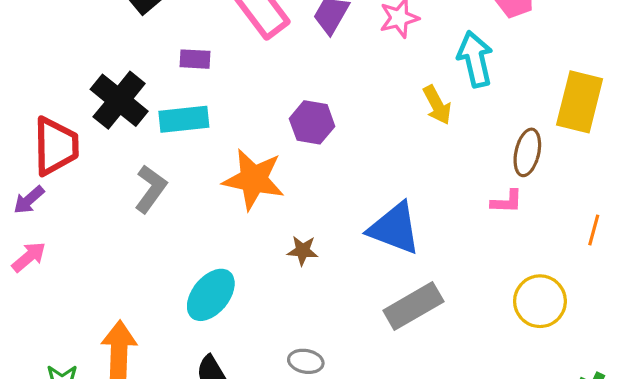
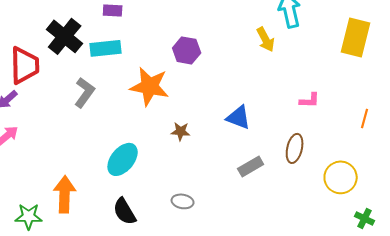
brown ellipse: (527, 152) -> (295, 148), moved
blue triangle: (394, 228) -> (239, 117), size x0.7
yellow circle: (540, 301) -> (341, 177), moved
gray rectangle: (413, 306) -> (251, 166), size x0.7

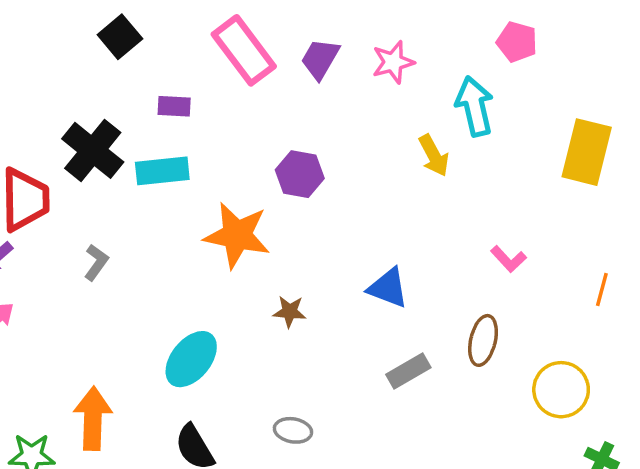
gray L-shape: (85, 92) -> (96, 262), moved, size x0.7
pink L-shape: (310, 100) -> (508, 259), turned 45

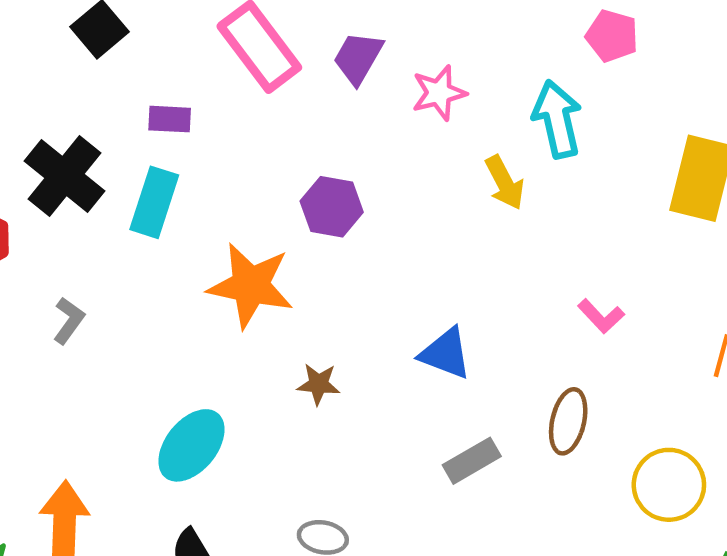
pink star: (393, 62) -> (439, 93), moved
cyan rectangle: (162, 171) -> (154, 202), turned -66

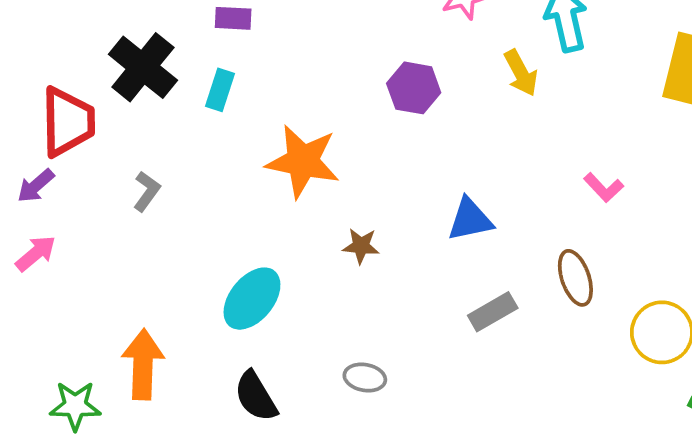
cyan rectangle: (154, 202) -> (220, 90), size x0.7
purple hexagon: (332, 207) -> (414, 88), moved
blue triangle: (446, 353) -> (470, 220), turned -33
brown ellipse: (568, 421) -> (575, 278), turned -32

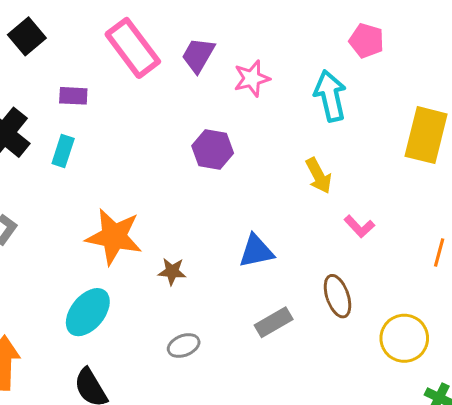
yellow arrow: (521, 73) -> (319, 176), moved
orange star: (303, 161) -> (114, 237), moved
gray ellipse: (365, 378) -> (184, 346), moved, turned -32

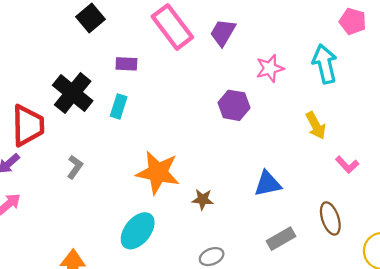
pink star: (252, 78) -> (270, 68), moved

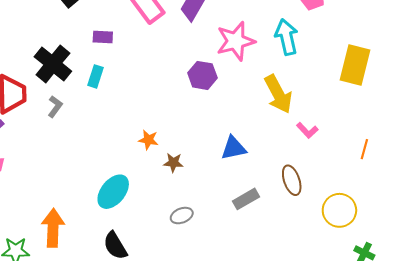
pink star: (270, 68) -> (236, 41), size x1.5
yellow arrow: (316, 125) -> (278, 94), size x1.5
gray L-shape: (75, 167) -> (55, 107), moved
orange star: (158, 173) -> (148, 140), moved, size x0.5

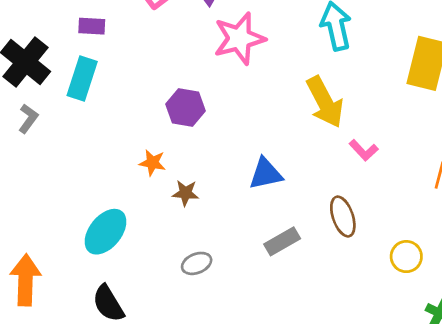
pink star: (236, 41) -> (239, 38), moved
purple hexagon: (202, 75) -> (186, 107), moved
cyan rectangle: (96, 76) -> (82, 79), size x1.4
yellow circle: (339, 210) -> (406, 257), size x0.7

